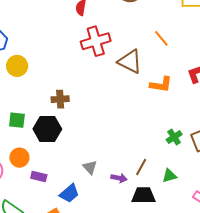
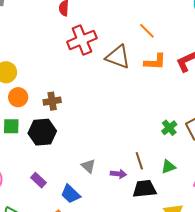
orange L-shape: (161, 85) -> (155, 62), moved
orange circle: (19, 158) -> (18, 97), moved
brown line: (141, 167) -> (139, 161), turned -42
purple rectangle: (39, 176) -> (38, 180), turned 35
blue trapezoid: (69, 193) -> (70, 194), turned 90

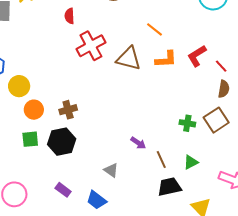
green cross: (169, 128) -> (187, 123), turned -35
purple arrow: (118, 174) -> (138, 143), moved, turned 35

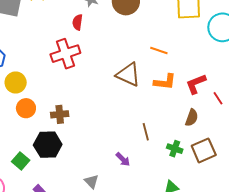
orange line: (155, 29) -> (159, 50), turned -30
red cross: (91, 46) -> (65, 54), moved
brown semicircle: (224, 89) -> (192, 118), moved
green square: (30, 139) -> (21, 161), moved, turned 36
brown line: (161, 159) -> (146, 132), moved

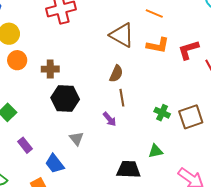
brown semicircle: (192, 118) -> (116, 74), moved
brown line: (146, 132) -> (122, 98), moved
black hexagon: (48, 145) -> (65, 99), moved

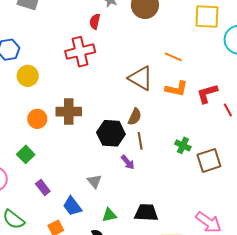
orange circle: (17, 60) -> (37, 119), moved
brown cross: (50, 69) -> (69, 112), size x1.4
black hexagon: (65, 99) -> (111, 133), moved
green cross: (162, 113) -> (183, 145), moved
green triangle: (155, 151) -> (109, 215), moved

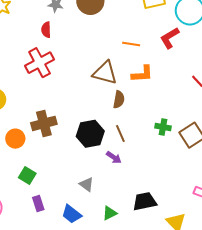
red L-shape: (207, 94) -> (170, 38), moved
brown semicircle: (135, 117) -> (119, 100), moved
green square: (26, 154) -> (27, 176), moved
purple rectangle: (43, 187) -> (38, 204), turned 35

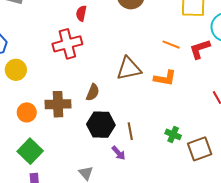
orange line: (131, 44) -> (171, 45), moved
brown triangle: (105, 73) -> (129, 69), turned -40
brown semicircle: (119, 100) -> (93, 92), moved
green square: (27, 176) -> (30, 151), size x1.4

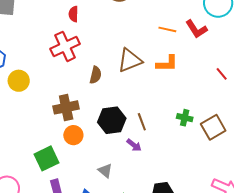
red L-shape: (200, 49) -> (196, 29), turned -95
brown semicircle: (93, 92) -> (95, 75), moved
orange circle: (27, 112) -> (73, 135), moved
green square: (30, 151) -> (47, 158), turned 30

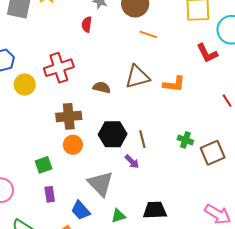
orange line: (167, 29) -> (148, 34), moved
red cross: (65, 46) -> (59, 68), moved
brown semicircle: (95, 75) -> (102, 87), turned -96
green square: (47, 158) -> (44, 165), size x0.7
gray triangle: (105, 171) -> (100, 184), size x1.8

